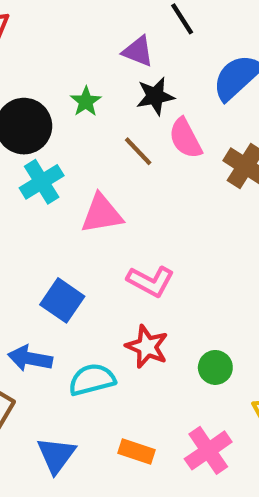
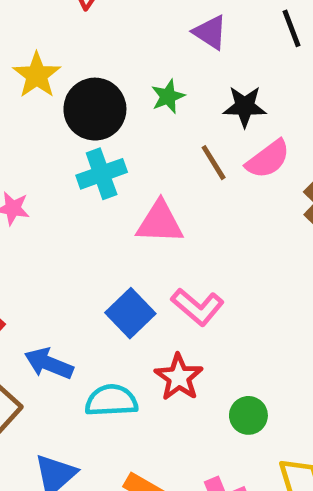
purple triangle: (138, 51) -> (210, 32), moved
pink semicircle: (185, 138) -> (268, 159), turned -111
blue square: (62, 300) -> (130, 313), moved

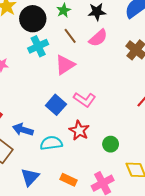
pink semicircle: (268, 159) -> (98, 38), moved
brown line: (214, 163) -> (70, 36), moved
pink triangle: (160, 222) -> (65, 65), turned -30

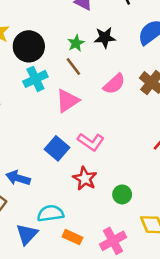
green star: (64, 10) -> (76, 43), moved
pink semicircle: (98, 38) -> (114, 84), moved
cyan semicircle: (51, 143) -> (50, 213), moved

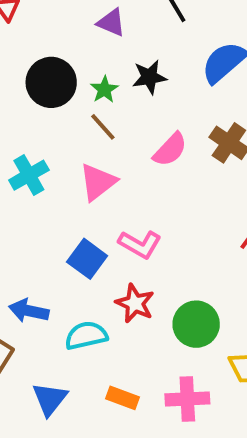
black circle: (29, 46) -> (51, 82), moved
cyan cross: (35, 79) -> (29, 175), moved
green circle: (122, 194) -> (196, 324), size x1.5
cyan semicircle: (50, 213) -> (86, 336), moved
pink cross: (113, 241) -> (187, 399), turned 30

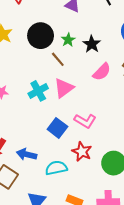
black star: (149, 77) -> (92, 44), moved, turned -30
brown line: (103, 127) -> (58, 59), moved
cyan cross: (29, 175) -> (38, 91), moved

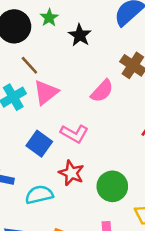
green star: (68, 40) -> (49, 18), moved
brown line: (58, 59) -> (29, 65), moved
pink semicircle: (102, 72) -> (102, 91), moved

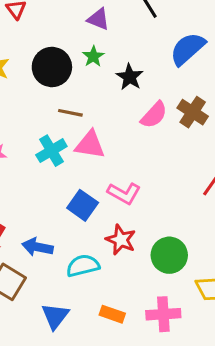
brown line: (29, 65) -> (70, 113), turned -36
pink semicircle: (102, 91) -> (154, 115), moved
pink triangle: (46, 92) -> (90, 145), turned 48

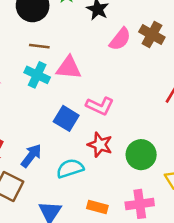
brown line: (70, 113) -> (39, 46), moved
cyan cross: (51, 151) -> (37, 75), turned -30
blue arrow: (37, 247) -> (31, 156), turned 120

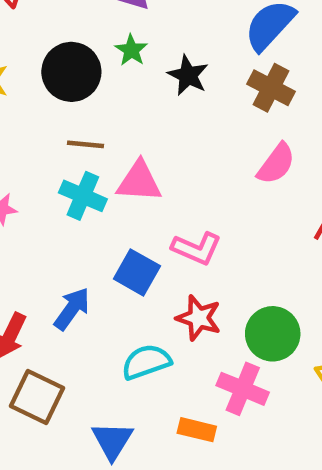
brown cross: (152, 35) -> (271, 88), moved
pink semicircle: (120, 39) -> (276, 164), moved
blue arrow: (31, 156) -> (72, 309), moved
pink cross: (140, 204) -> (243, 389), moved, turned 32

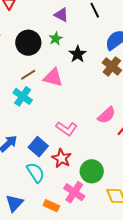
brown line: (85, 144) -> (28, 75), turned -49
pink semicircle: (276, 164) -> (107, 115), moved
pink triangle: (139, 182) -> (53, 77), moved
blue square: (137, 272) -> (38, 147), moved
cyan semicircle: (146, 362) -> (35, 172), turned 65

